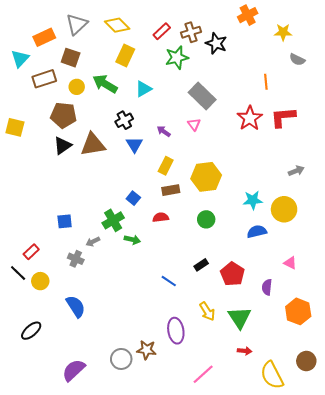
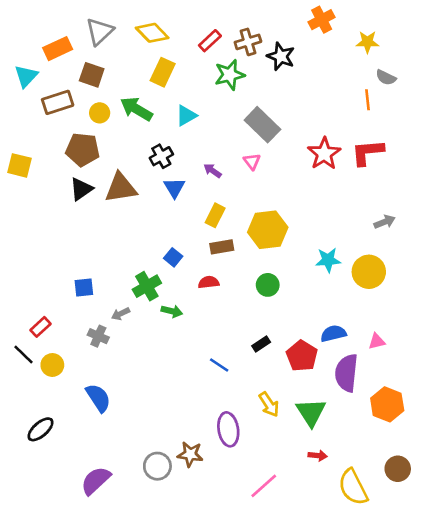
orange line: (266, 82) -> (367, 100), moved
blue semicircle: (257, 232) -> (333, 333), moved
pink triangle: (290, 263) -> (377, 341), turned -40
purple semicircle: (267, 287) -> (346, 373), size x1.8

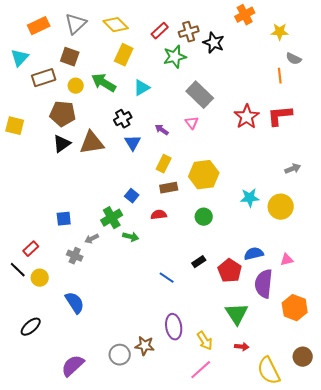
orange rectangle: (58, 49) -> (39, 26), moved
yellow arrow: (269, 404) -> (205, 341), moved

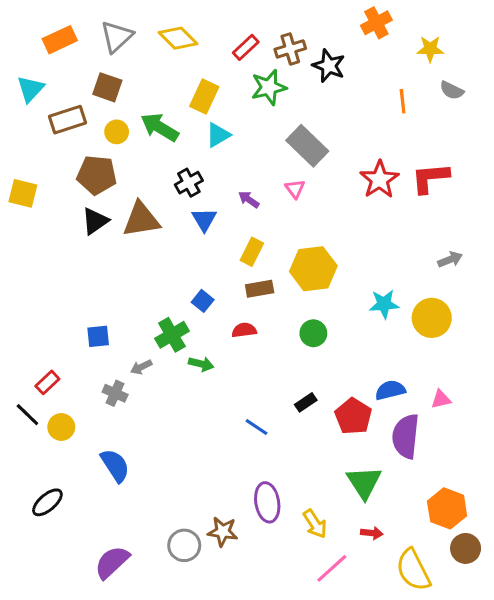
yellow rectangle: (124, 55) -> (204, 97), moved
orange line: (280, 76) -> (403, 101), moved
orange hexagon: (295, 308) -> (447, 508), moved
pink line: (201, 370) -> (332, 568), moved

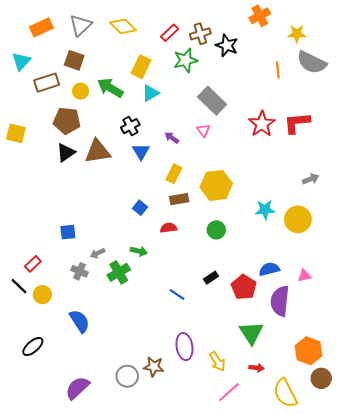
gray semicircle: (452, 90) -> (312, 62), size x1.8
green cross: (172, 335) -> (119, 272), moved

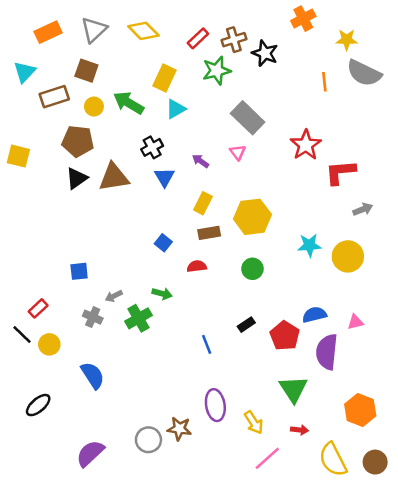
red L-shape: (297, 123) -> (340, 172), moved
blue line: (177, 295) -> (207, 344), turned 35
brown circle: (321, 378) -> (375, 462), moved

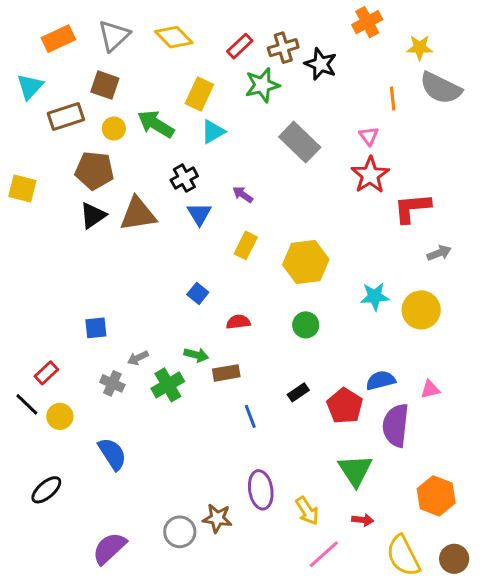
pink triangle: (238, 152) -> (369, 136), moved
brown rectangle: (209, 233) -> (226, 373), moved

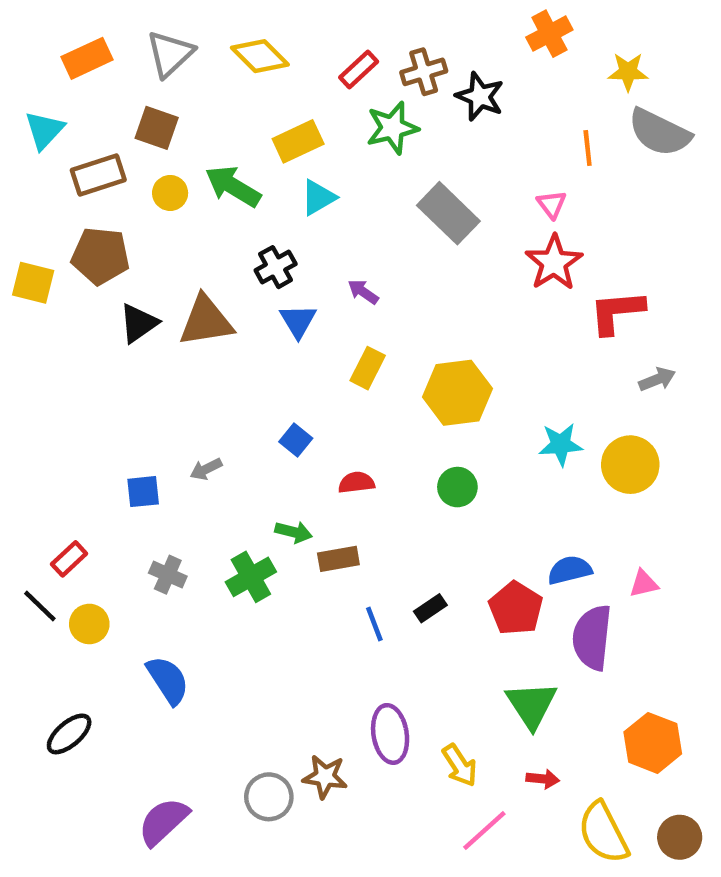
yellow rectangle: (199, 94) -> (298, 141), turned 40
brown pentagon: (94, 171) -> (100, 256), moved
gray arrow: (138, 358) -> (206, 469), moved
black rectangle: (298, 392) -> (430, 608), moved

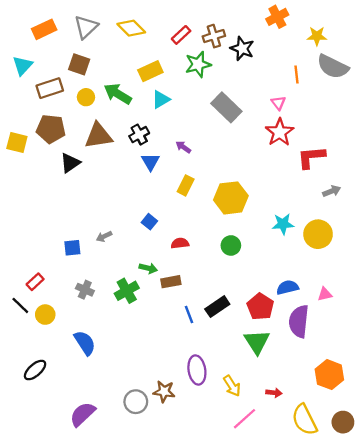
brown triangle: (206, 321) -> (98, 136), moved
black rectangle: (430, 608) -> (217, 307), size x1.5
green triangle: (531, 705) -> (257, 342), moved

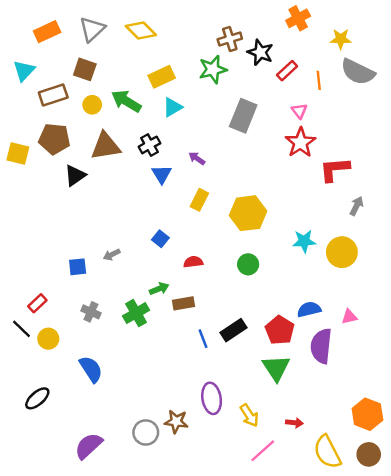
red rectangle: (181, 35) -> (287, 71), moved
gray rectangle: (226, 107) -> (243, 116), turned 68
gray arrow: (332, 191) -> (357, 206), turned -42
green arrow: (148, 268) -> (159, 289), turned -36
orange hexagon: (329, 375) -> (367, 414), moved

